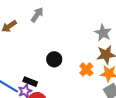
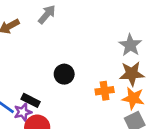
orange cross: (86, 69) -> (105, 91), turned 32

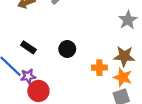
gray star: (130, 45) -> (128, 20), moved
black rectangle: (31, 100) -> (28, 47), moved

